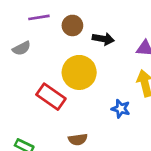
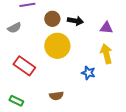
brown circle: (72, 25) -> (52, 19), moved
red rectangle: (51, 97) -> (24, 66), moved

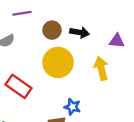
yellow arrow: (106, 54) -> (101, 68), moved
blue star: (88, 73) -> (72, 107), moved

